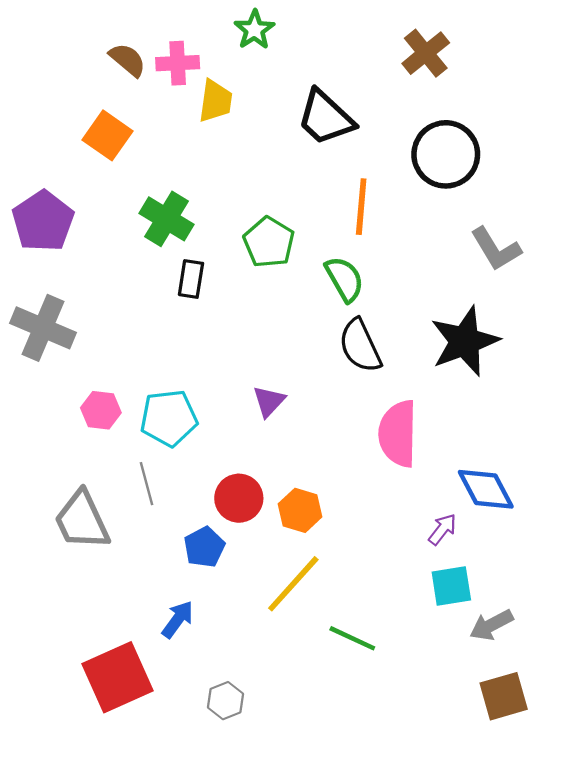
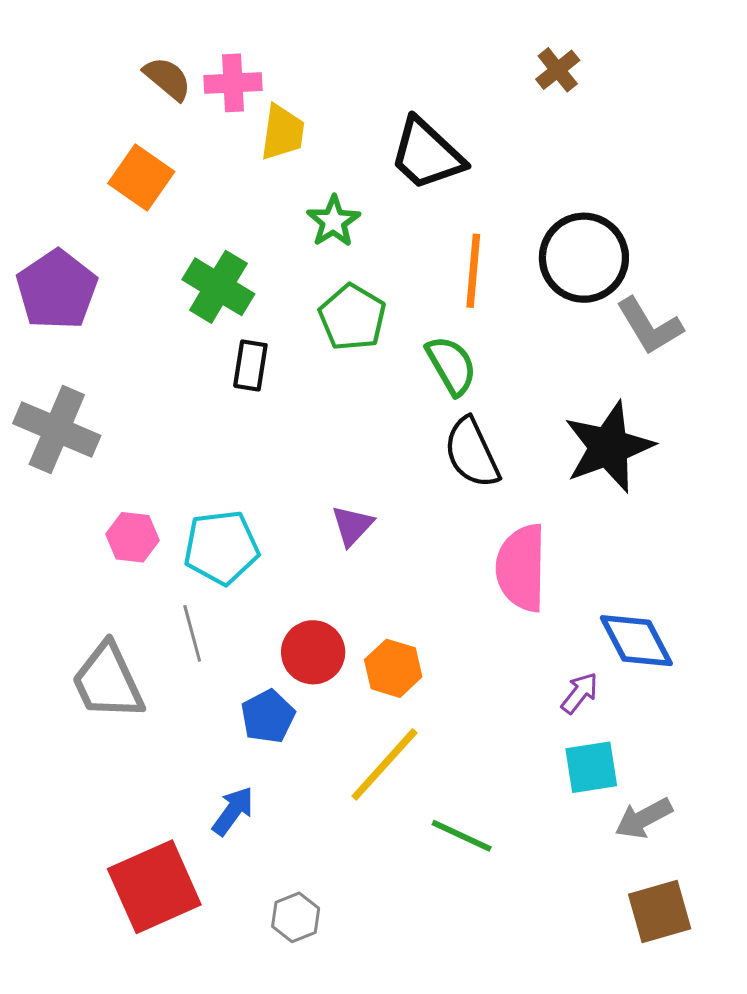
green star: (254, 30) -> (333, 221), moved
brown cross: (426, 53) -> (558, 70), size x0.7
black circle: (446, 154) -> (584, 258), moved

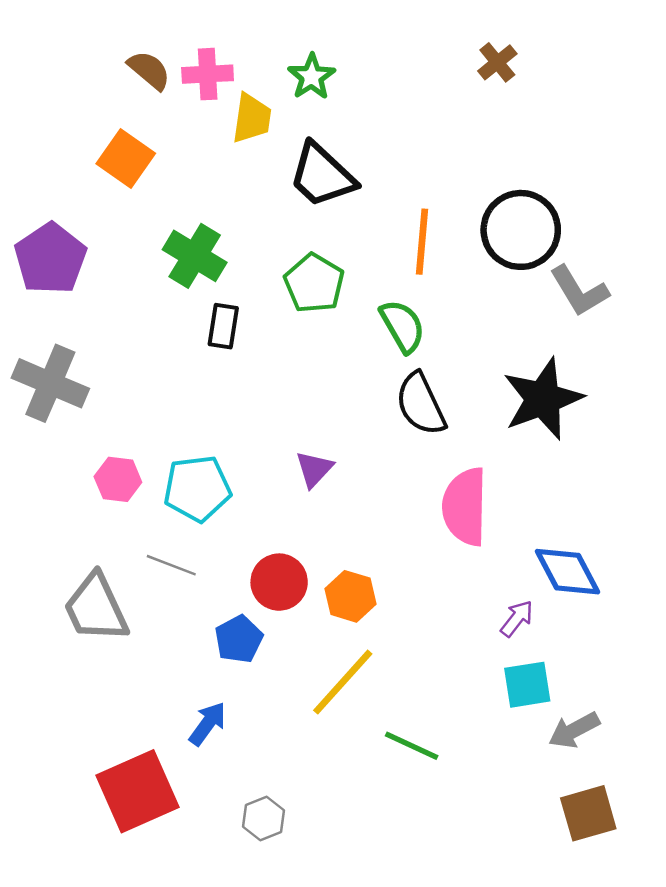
black trapezoid: (427, 154) -> (322, 175), moved
green star: (333, 221) -> (312, 77), moved
gray line: (192, 633) -> (171, 565), turned -54

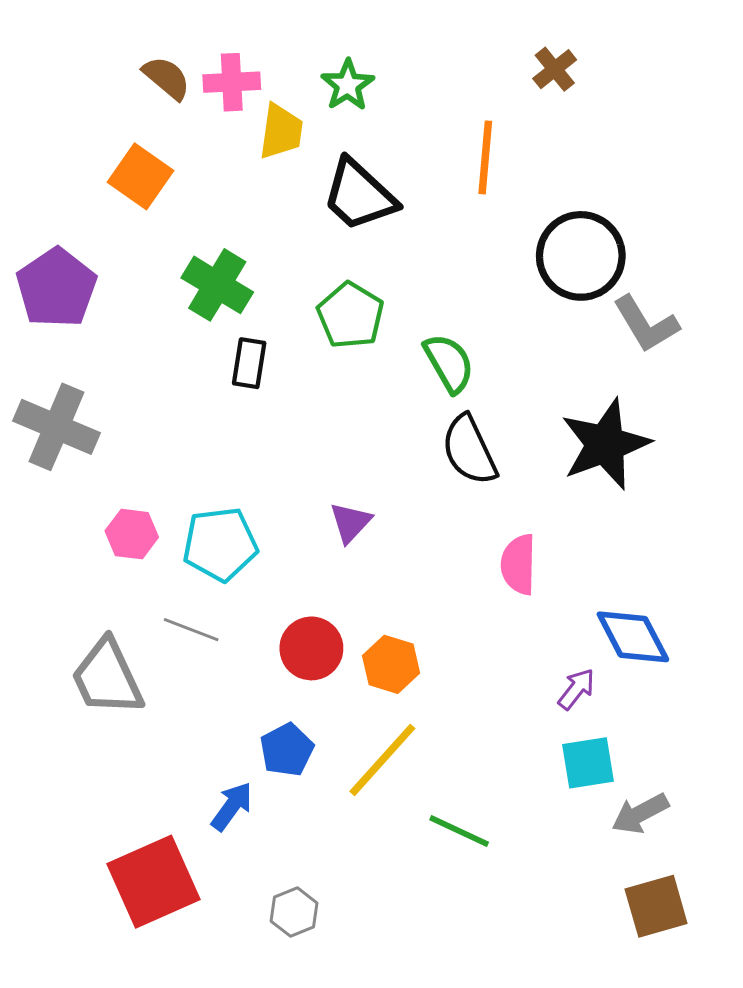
orange line: (422, 242) -> (485, 157), moved
pink semicircle: (465, 507) -> (518, 564), size x0.7
blue pentagon: (239, 639) -> (287, 750), moved

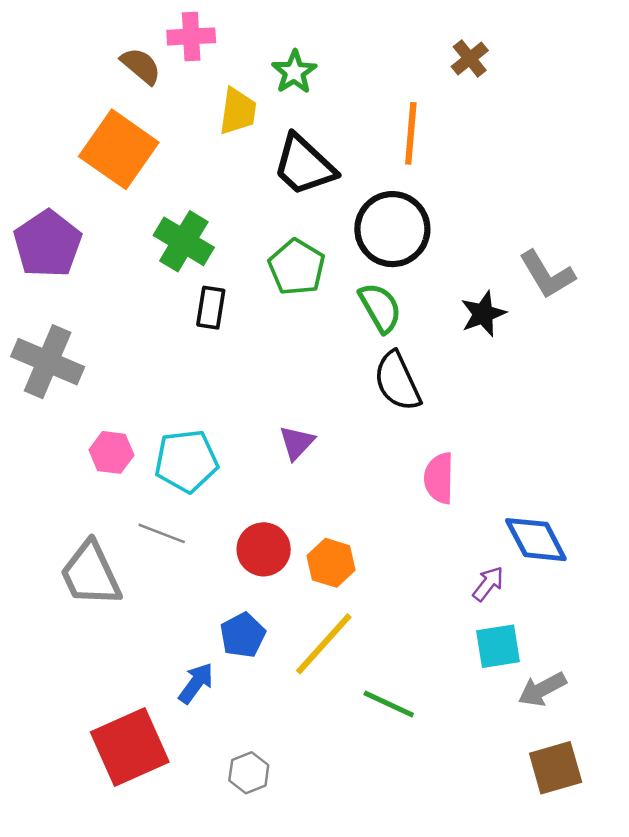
pink cross: (232, 82) -> (191, 36), moved
orange square: (140, 176) -> (119, 149), size x1.4
black circle: (581, 256) -> (392, 229), moved
black star: (605, 444) -> (483, 314), moved, size x0.6

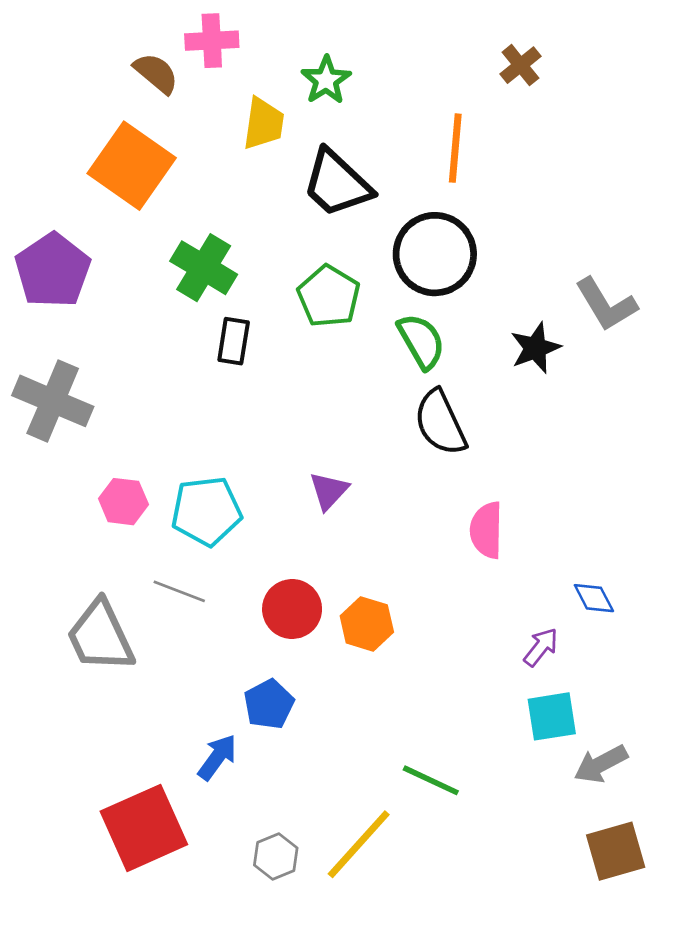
blue diamond: (536, 540) -> (594, 598), size x0.6
yellow line: (324, 644) -> (359, 844), moved

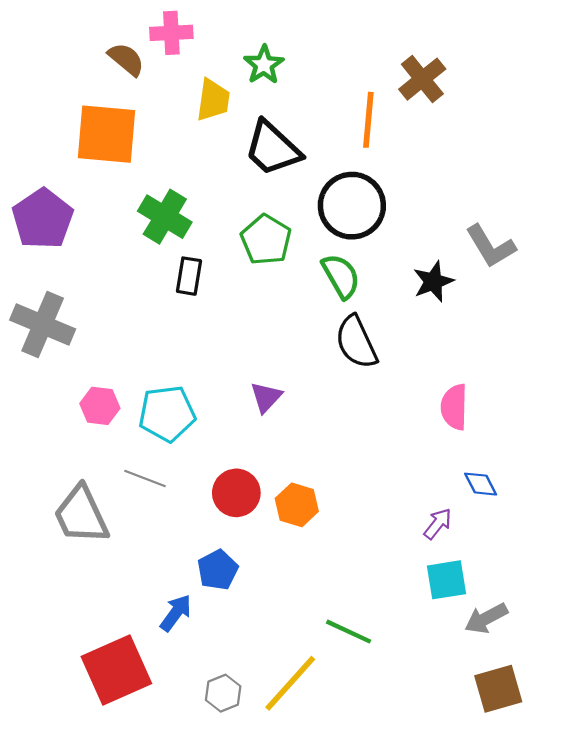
brown cross: (521, 65) -> (422, 79), moved, size x1.4
orange square: (132, 166) -> (106, 134), turned -30
pink semicircle: (487, 530) -> (454, 407), moved

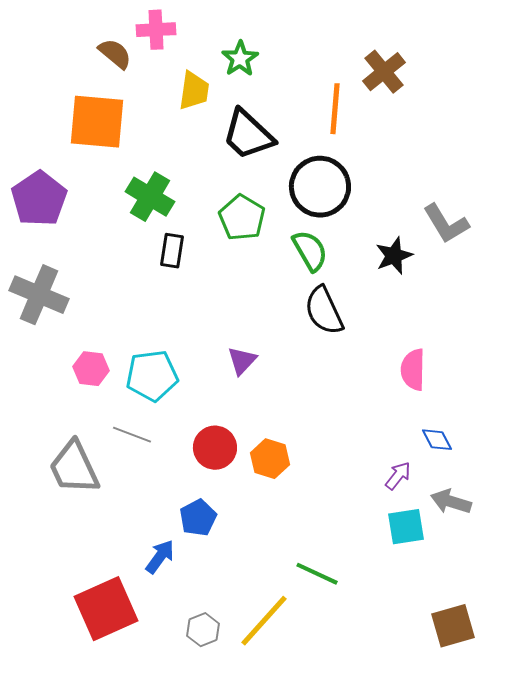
gray arrow: (486, 618) -> (451, 502), moved, turned 45

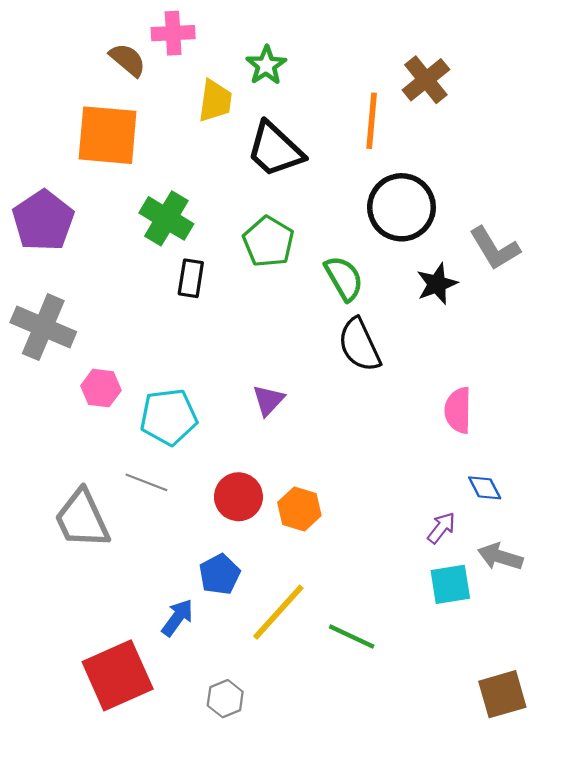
black circle: (320, 187) -> (401, 207), moved
pink hexagon: (91, 369) -> (101, 388), moved
yellow line: (264, 621) -> (278, 612), moved

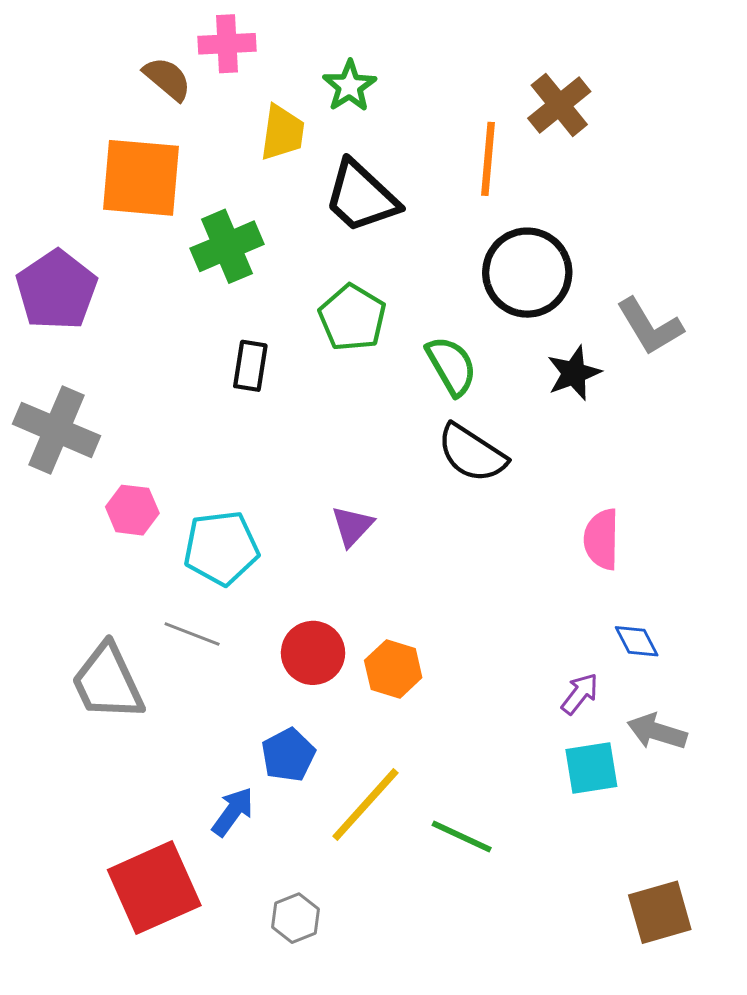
green cross: (166, 218) -> (227, 246), moved, turned 36
black semicircle: (359, 345) -> (472, 453), turned -32

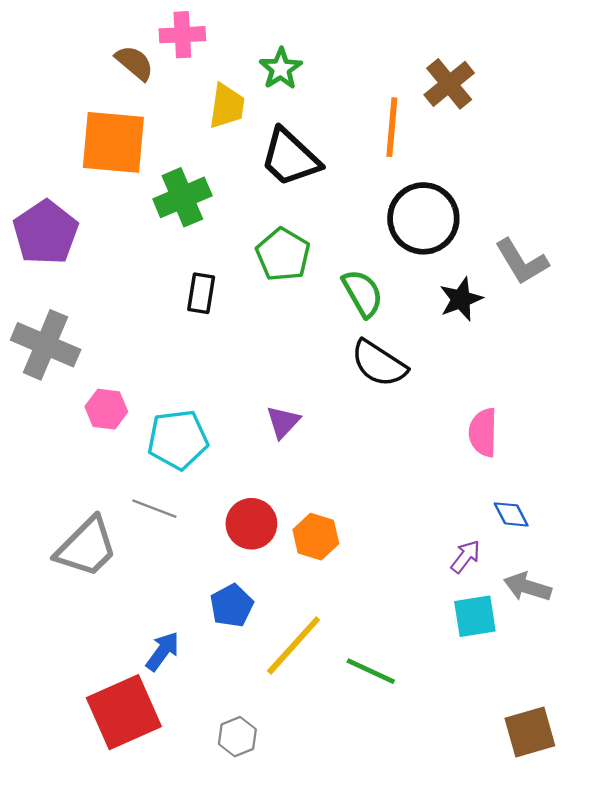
gray trapezoid: (108, 682) -> (86, 547), turned -110
blue arrow: (233, 812) -> (163, 651), moved

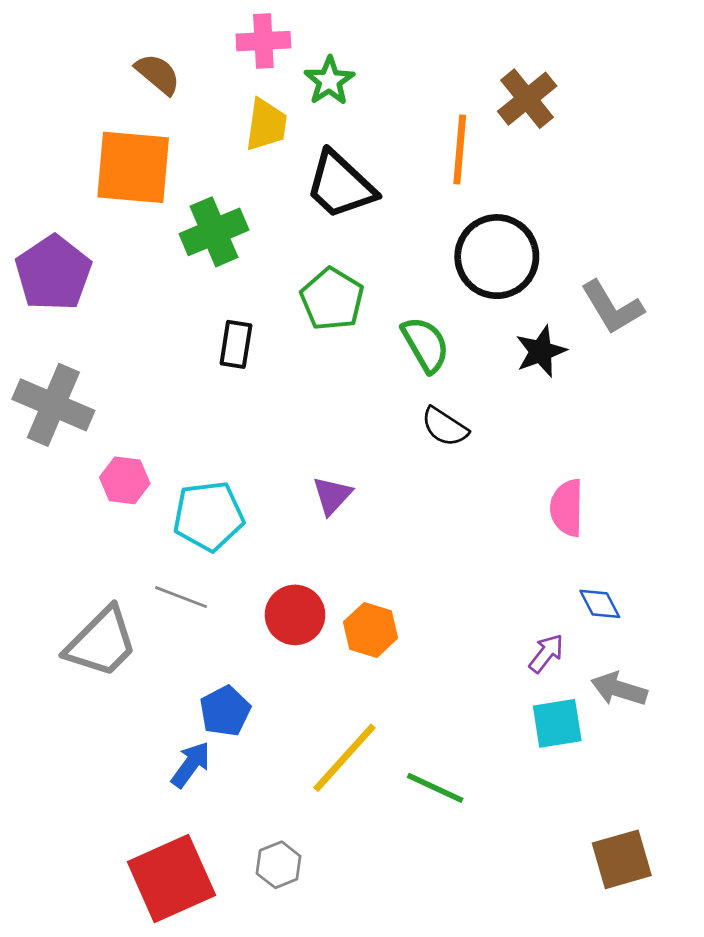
pink cross: (182, 35) -> (263, 41), moved
black semicircle: (379, 363) -> (445, 427), size x0.7
blue pentagon: (232, 606) -> (225, 711), moved
red square: (124, 712) -> (171, 879), moved

